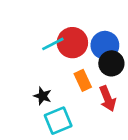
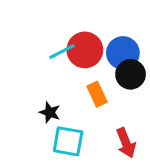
red arrow: (108, 99) -> (126, 143), moved
cyan square: (58, 121) -> (68, 141), turned 32

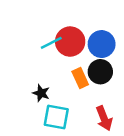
black circle: (131, 74) -> (100, 72), moved

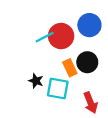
blue circle: (102, 44) -> (89, 25), moved
cyan square: (56, 117) -> (58, 88), moved

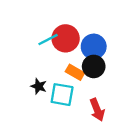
blue circle: (89, 25) -> (94, 47), moved
orange rectangle: (70, 68) -> (75, 72), turned -35

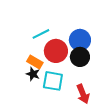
red circle: (66, 38) -> (56, 51), moved
orange rectangle: (75, 72) -> (35, 62), moved

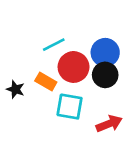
black star: (33, 74) -> (16, 89), moved
red arrow: (83, 94) -> (109, 124), turned -90

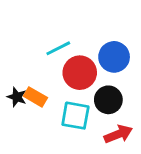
black circle: (105, 75) -> (108, 100), moved
orange rectangle: (46, 81) -> (35, 97), moved

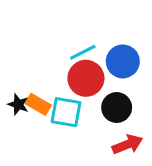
cyan line: (58, 48) -> (83, 52), moved
cyan square: (75, 116) -> (66, 112), moved

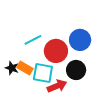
cyan line: (83, 52) -> (33, 40), moved
red arrow: (127, 144) -> (57, 86), moved

